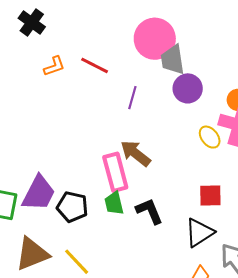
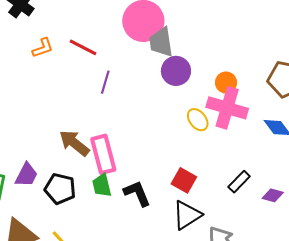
purple line: (132, 98) -> (105, 82), moved
brown arrow: (135, 153) -> (74, 143), moved
purple trapezoid: (39, 193) -> (26, 175), size x0.7
red square: (210, 195) -> (184, 180), moved, turned 30

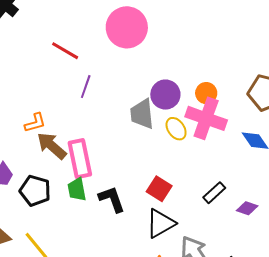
gray trapezoid: (161, 42) -> (142, 114), moved
orange L-shape: (43, 48) -> (35, 123), moved
purple circle: (176, 71) -> (165, 95), moved

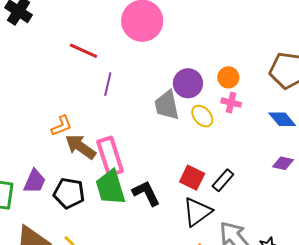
pink cross: (206, 118) -> (231, 103), size x0.5
green trapezoid: (77, 189) -> (110, 187), size x1.5
black rectangle: (214, 193) -> (223, 180), moved
purple diamond: (247, 208) -> (283, 163), moved

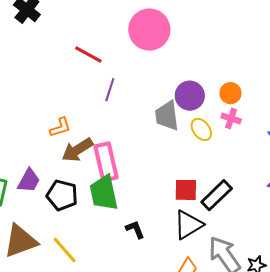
brown arrow: (81, 147) -> (77, 150), turned -72
red square: (192, 178) -> (186, 190), turned -30
black rectangle: (223, 180) -> (217, 195), size x1.4
black L-shape: (146, 193) -> (135, 229), moved, size x0.7

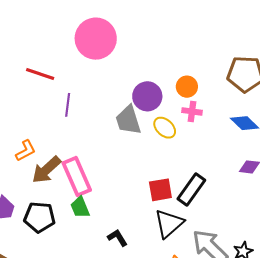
green trapezoid: (104, 193) -> (80, 207), size x0.6

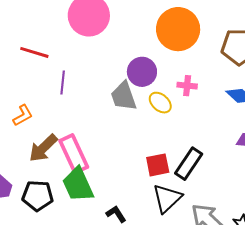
orange circle: (187, 87) -> (178, 29), moved, size x2.0
orange L-shape: (26, 151) -> (23, 115), moved
green trapezoid: (80, 207) -> (78, 185), size x1.6

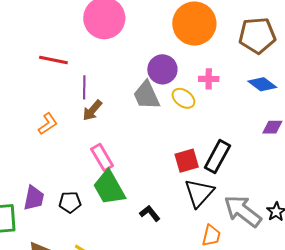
brown arrow: (43, 148) -> (92, 110), moved, size x0.7
pink rectangle: (74, 154) -> (102, 157), size x0.7
black pentagon: (38, 196) -> (70, 202), size x0.7

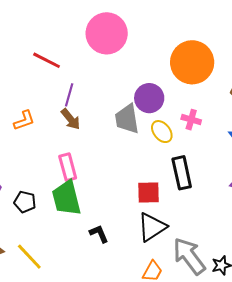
brown arrow: (92, 110) -> (71, 119), turned -95
black rectangle: (217, 157) -> (182, 173), moved, turned -56

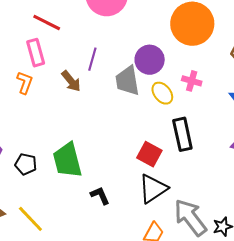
purple line: (69, 95) -> (92, 59), moved
orange L-shape: (24, 120) -> (25, 83), turned -50
pink rectangle: (68, 167) -> (36, 53), moved
red square: (148, 193) -> (149, 154), turned 30

